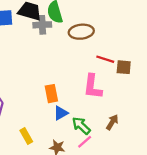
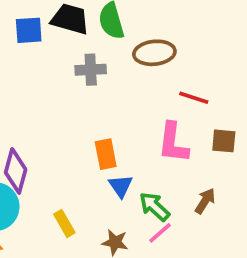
gray cross: (42, 25) -> (91, 70), moved
brown square: (124, 67) -> (224, 141), moved
blue triangle: (61, 113) -> (121, 186), turned -35

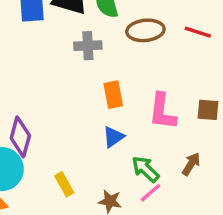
red line: (194, 98) -> (198, 32), moved
orange rectangle: (106, 154) -> (113, 95), moved
blue triangle: (121, 186) -> (113, 137), moved, turned 30

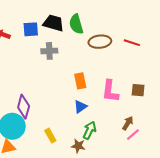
gray cross: (88, 46) -> (49, 51), moved
green arrow: (145, 169) -> (90, 130), moved, turned 72
pink line: (150, 193) -> (133, 135), moved

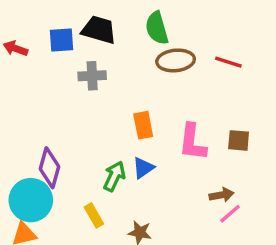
green semicircle: (76, 24) -> (157, 28), moved
brown arrow: (128, 123) -> (222, 195), turned 48
green arrow: (90, 130) -> (114, 176), moved

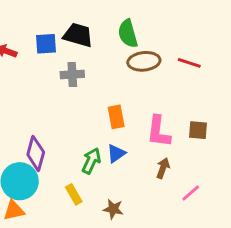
brown arrow: (222, 195) -> (163, 168), moved, turned -60

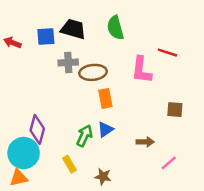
brown ellipse: (144, 61) -> (93, 72), moved
pink L-shape: (159, 132) -> (141, 70), moved
brown arrow: (163, 168) -> (145, 142), turned 70

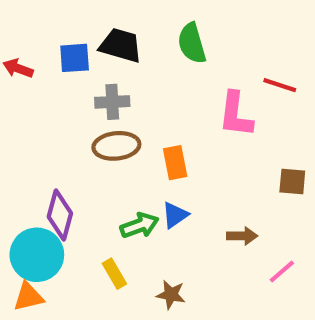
brown ellipse: (93, 72) -> (116, 146), moved
green arrow: (84, 136) -> (139, 225), turned 45

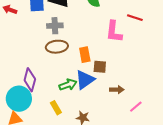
brown square: (292, 181) -> (100, 67), moved
blue triangle: (175, 215) -> (85, 80), size x1.5

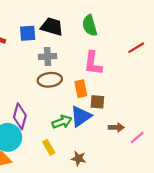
red line: (135, 18) -> (136, 48), turned -49
pink L-shape: (114, 32) -> (93, 63), moved
pink line: (136, 107) -> (137, 137), moved

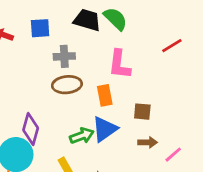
green semicircle: (90, 25) -> (115, 19), turned 150
black trapezoid: (52, 27) -> (87, 20), moved
brown square: (97, 102) -> (142, 112), moved

